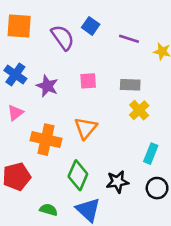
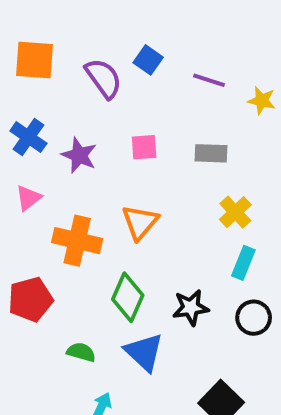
yellow cross: (139, 110) -> (235, 212), moved

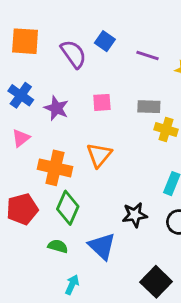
yellow cross: (235, 212) -> (166, 129), moved, turned -30
green diamond: (128, 297) -> (68, 208), moved

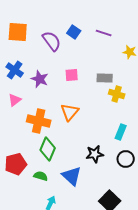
purple line: (148, 55) -> (104, 33), moved
red pentagon: (22, 209) -> (16, 164), moved

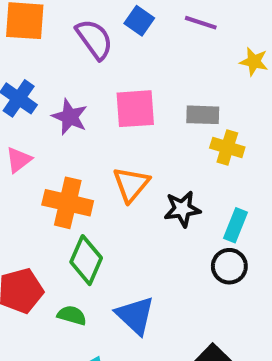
pink square: (72, 75) -> (135, 109), size x1.5
black star: (95, 154) -> (182, 209), moved
black circle: (126, 159) -> (229, 266), moved

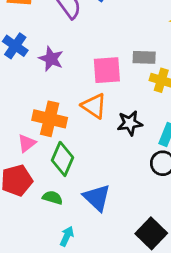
pink square: (135, 109) -> (107, 70), moved
pink triangle: (19, 160) -> (27, 143), moved
orange triangle: (131, 184) -> (94, 106), turned -36

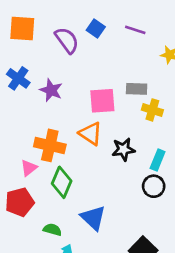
green semicircle: (52, 198) -> (52, 230), moved

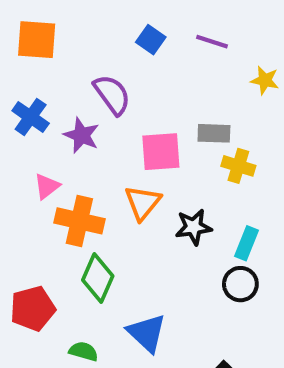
purple semicircle: (67, 40) -> (112, 95), moved
orange triangle: (91, 134) -> (143, 203), turned 35
pink triangle: (29, 168) -> (47, 186), moved

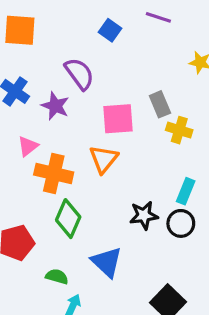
purple line: (212, 42) -> (158, 17), moved
gray rectangle: (214, 133) -> (160, 104), turned 65
black star: (194, 227) -> (144, 215), moved

